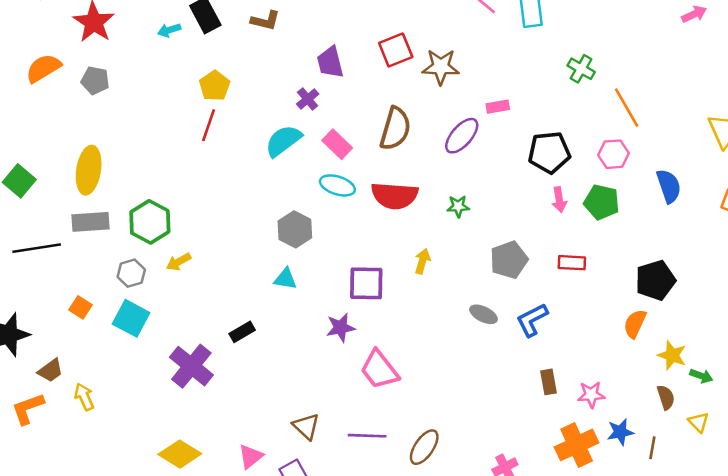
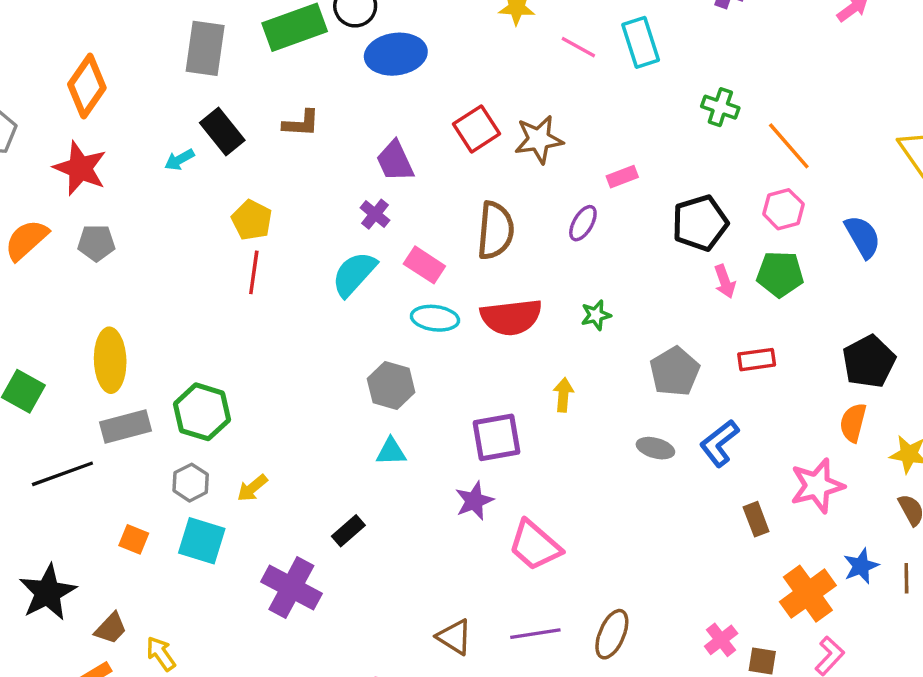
purple ellipse: (462, 136) -> (583, 223), size x0.7
yellow arrow: (179, 262) -> (252, 488), moved
pink star: (591, 395) -> (817, 486), moved, size x1.5

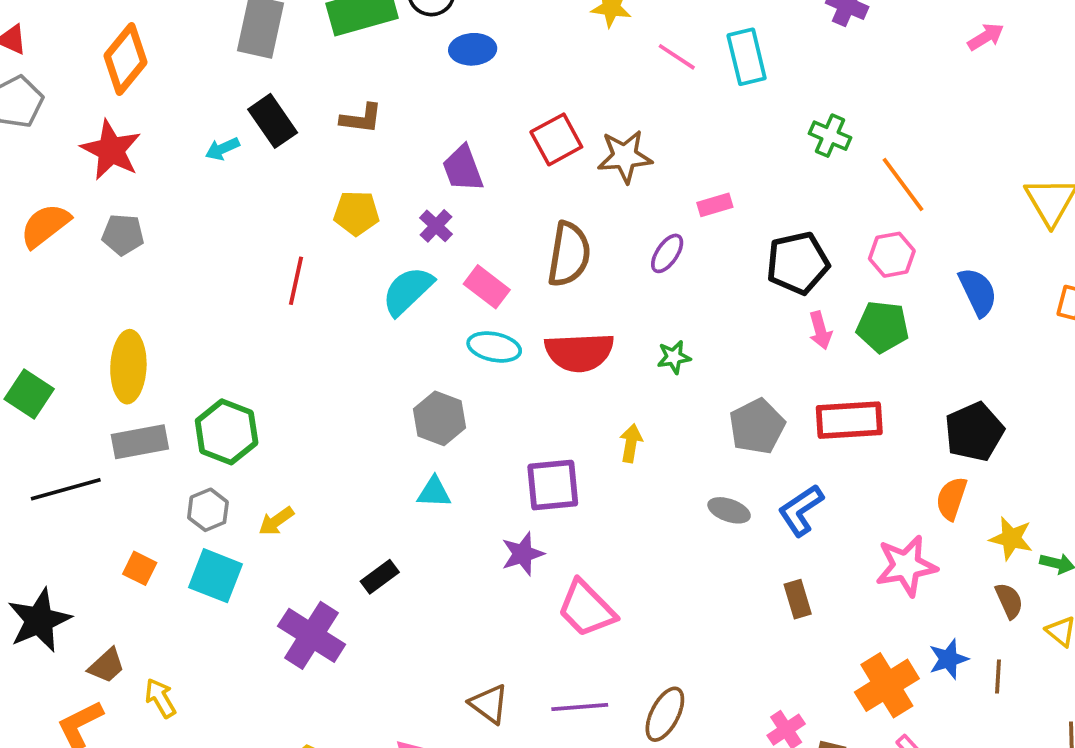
blue ellipse: (396, 54) -> (473, 49), size x0.7
yellow pentagon: (252, 220) -> (356, 213), moved, turned -30
red rectangle: (757, 360) -> (849, 420), size x1.6
brown rectangle: (756, 519) -> (798, 599), moved

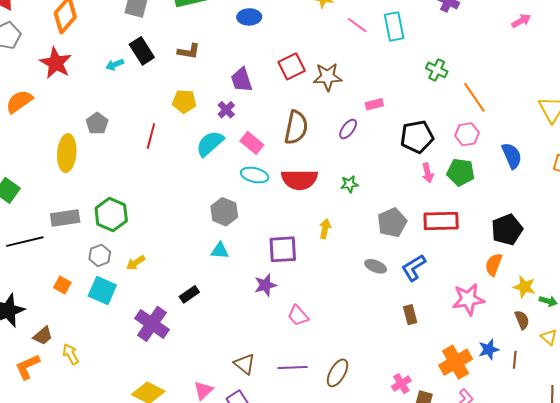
gray pentagon: (123, 235) -> (97, 123), moved, turned 30
yellow ellipse: (128, 367) -> (67, 153), moved
pink trapezoid: (586, 609) -> (298, 315), size x0.7

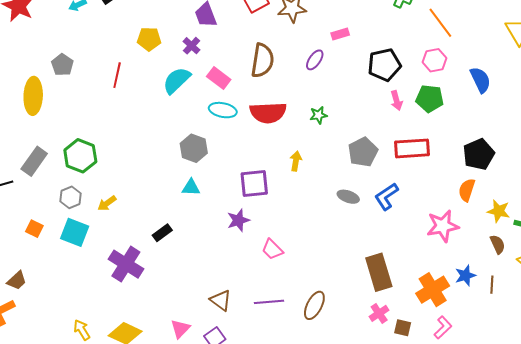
gray rectangle: (65, 218) -> (34, 161), turned -44
brown rectangle: (410, 315) -> (379, 272), moved, size x1.8
yellow arrow: (71, 354) -> (82, 330), moved

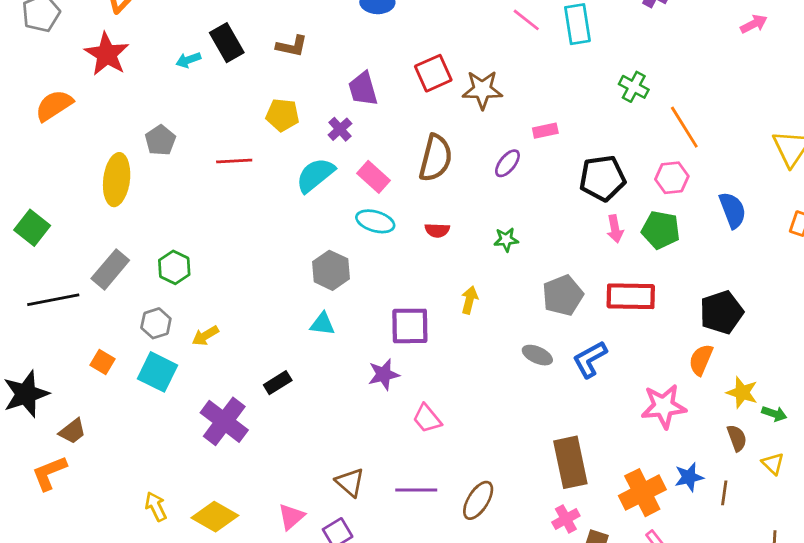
red line: (117, 75) -> (234, 161), turned 70
red semicircle: (268, 113) -> (437, 230), size x0.5
green hexagon: (80, 156) -> (174, 267), size x0.7

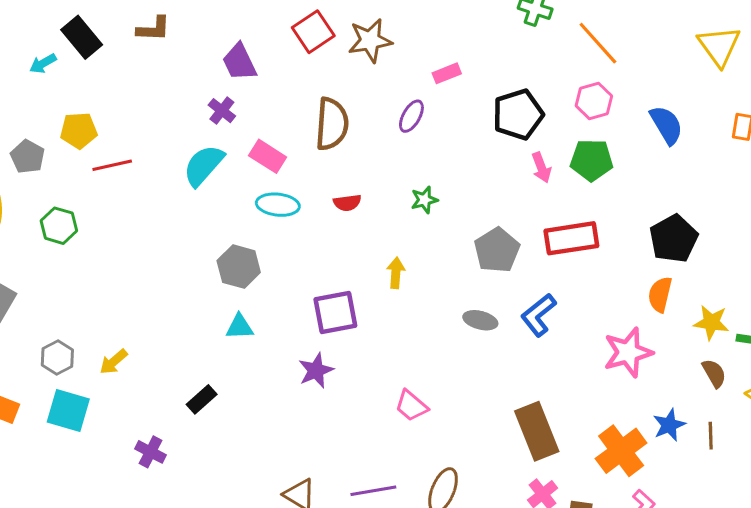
yellow pentagon: (282, 115) -> (79, 130), moved
green hexagon: (174, 267) -> (59, 226), moved
pink trapezoid: (427, 418) -> (411, 406), moved
purple cross: (224, 421) -> (150, 452), size x0.6

